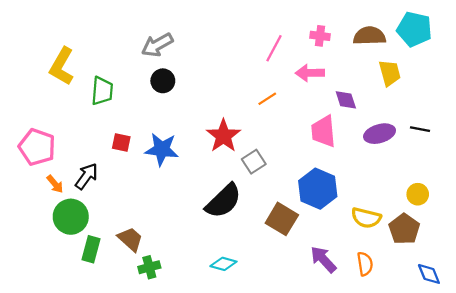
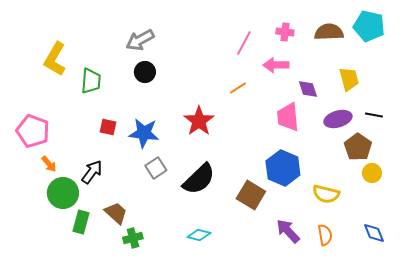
yellow trapezoid: (390, 73) -> (349, 79), moved
gray square: (254, 162) -> (156, 168), moved
black arrow: (86, 176) -> (92, 172), moved
brown pentagon: (404, 229) -> (358, 147), moved
blue diamond: (429, 274) -> (374, 233), moved

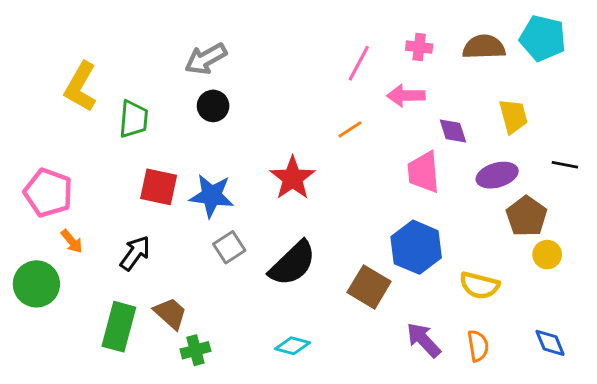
black line: (374, 115) -> (565, 165), moved
red square: (108, 127) -> (159, 187), size x1.5
green circle: (63, 193) -> (36, 284), moved
green rectangle: (81, 222) -> (119, 327), size x1.4

